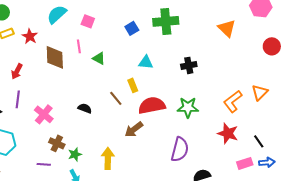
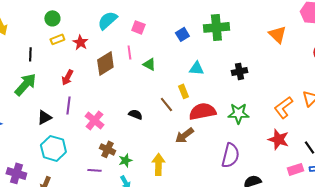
brown diamond: (55, 57) -> (105, 63), turned 60

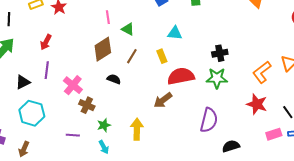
brown diamond: (105, 63) -> (103, 49), moved
black cross: (239, 71) -> (220, 53), moved
brown line: (166, 104) -> (132, 56), moved, turned 70
brown cross: (107, 149) -> (87, 105), moved

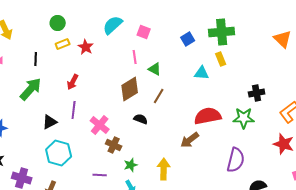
black cross: (220, 53) -> (257, 93), moved
yellow rectangle: (162, 56) -> (221, 59), moved

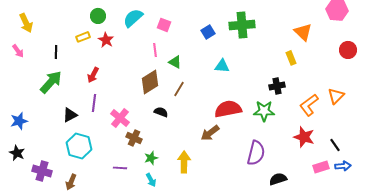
green circle: (58, 23) -> (98, 16), moved
yellow rectangle: (221, 59) -> (291, 58), moved

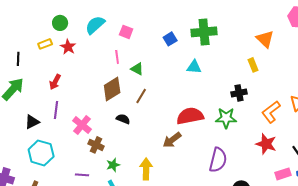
cyan triangle: (222, 66) -> (194, 67), moved

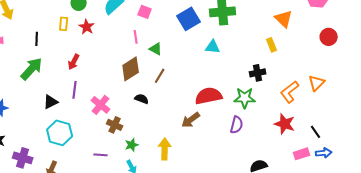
blue square: (170, 39) -> (189, 19), size x1.6
yellow rectangle: (45, 44) -> (64, 24), turned -64
purple semicircle: (218, 160) -> (237, 125), moved, size x0.7

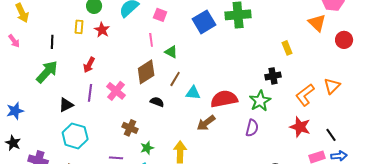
orange triangle: (284, 19) -> (317, 23), moved
cyan triangle: (213, 47) -> (193, 93), moved
green star: (245, 98) -> (260, 101), turned -30
pink cross: (101, 105) -> (116, 91), moved

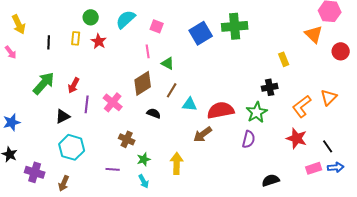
black line: (52, 42) -> (49, 42), moved
red arrow: (89, 65) -> (74, 85), moved

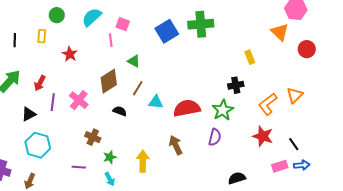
red star: (99, 41) -> (70, 54), moved
pink line: (148, 51) -> (111, 40), moved
brown arrow: (203, 134) -> (176, 145), moved, turned 102

